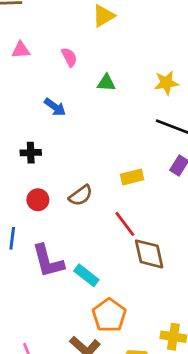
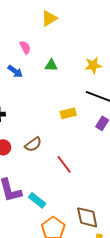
blue arrow: (55, 107) -> (15, 71), moved
yellow rectangle: (132, 177) -> (68, 113), moved
brown diamond: (149, 254) -> (87, 217), moved

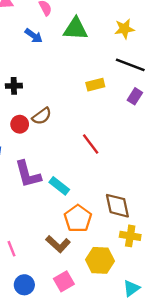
green triangle: (51, 65) -> (76, 29), size x1.6
brown semicircle: (33, 144) -> (42, 116), moved

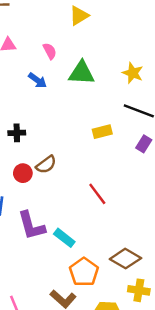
yellow star: (124, 29) -> (133, 73), turned 30
brown diamond: (117, 206) -> (125, 259), turned -48

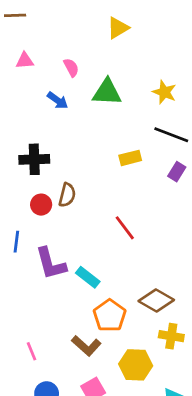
yellow triangle: (79, 16) -> (118, 28), moved
black cross: (17, 133) -> (34, 159), size x1.5
brown semicircle: (46, 165) -> (67, 195), turned -40

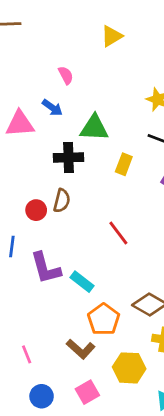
pink triangle: (25, 61) -> (20, 124), moved, size x1.6
green triangle: (107, 92) -> (94, 128), moved
yellow rectangle: (130, 158) -> (124, 164), turned -55
black cross: (34, 159) -> (68, 158), moved

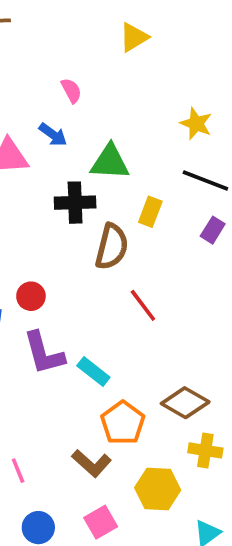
brown semicircle: (62, 201) -> (112, 247), moved, size x1.4
red circle: (36, 210) -> (31, 296), moved

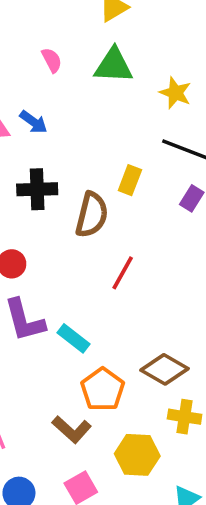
blue arrow: (53, 135) -> (34, 122), moved
green triangle: (110, 162) -> (114, 66), moved
black cross: (75, 203) -> (37, 189), moved
red line: (143, 305) -> (123, 273), turned 66

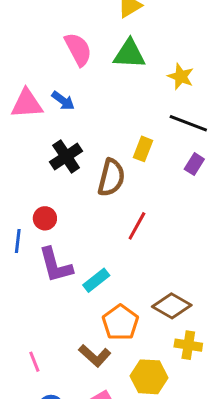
pink semicircle: (52, 60) -> (78, 49), size x1.6
black cross: (37, 189) -> (66, 156), turned -32
cyan rectangle: (74, 338) -> (96, 280), turned -76

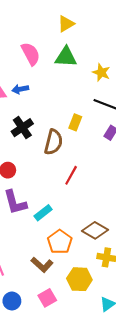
blue arrow: (63, 101) -> (20, 89), turned 133

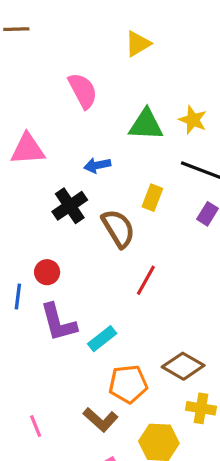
green triangle: (66, 57) -> (146, 125), moved
blue arrow: (20, 89) -> (97, 165), moved
brown semicircle: (53, 142) -> (118, 228), turned -45
orange pentagon: (60, 242) -> (128, 384), turned 30

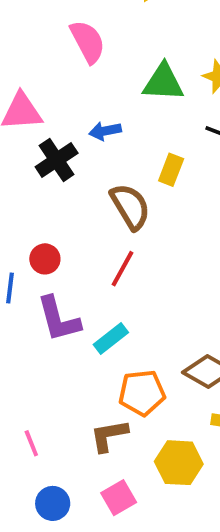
black cross: (70, 206) -> (57, 160), moved
red line: (146, 280) -> (123, 269), moved
brown L-shape: (101, 420) -> (109, 436), turned 128

